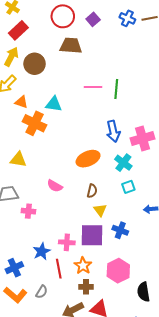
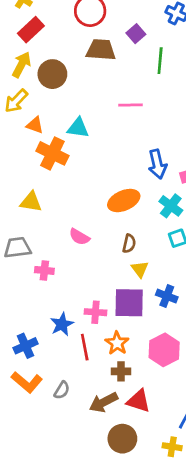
purple square: (93, 19) -> (136, 34), moved
green line: (116, 89) -> (160, 61), moved
gray semicircle: (42, 292) -> (62, 390), moved

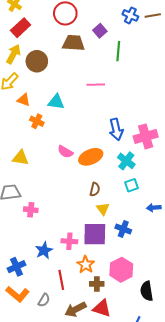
orange cross: (52, 153) -> (37, 121), size x0.6
pink semicircle: (79, 237) -> (65, 152), moved
red line: (85, 347) -> (61, 280), moved
brown cross: (121, 371) -> (97, 284), moved

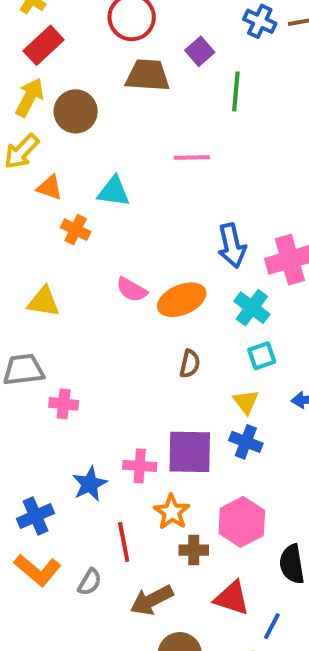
yellow triangle: (103, 209) -> (246, 402), moved
red triangle: (102, 308) -> (232, 598), moved

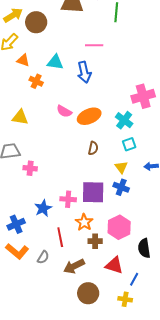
yellow arrow: (30, 97) -> (13, 15), turned 30
blue arrow: (232, 246) -> (84, 72), moved

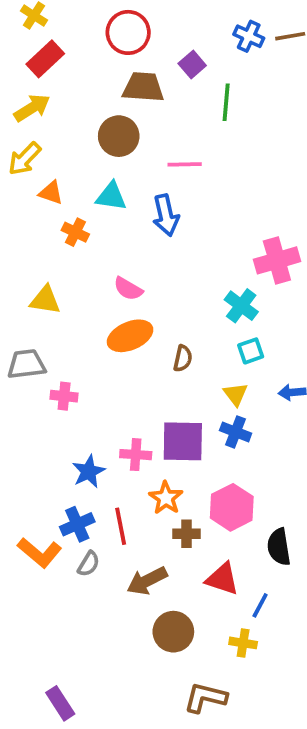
brown circle: (36, 22) -> (119, 136), moved
orange ellipse: (89, 116) -> (130, 336), moved
blue cross: (16, 224) -> (77, 524), moved

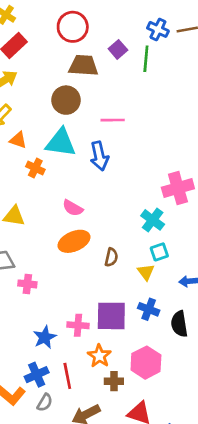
green line: (226, 102) -> (146, 59), moved
cyan triangle: (111, 196) -> (61, 143), size x1.4
yellow triangle: (236, 394) -> (146, 272), moved
black semicircle: (279, 547) -> (179, 324), moved

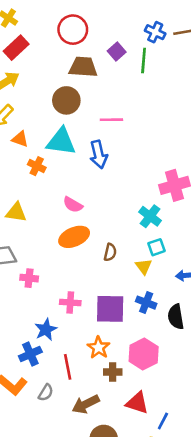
pink cross: (78, 325) -> (70, 303), moved
blue cross: (37, 375) -> (30, 354), moved

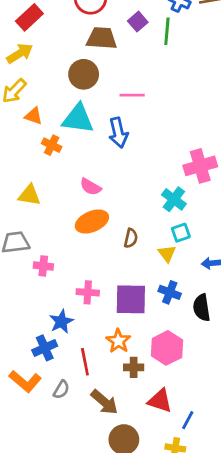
brown arrow: (86, 404) -> (104, 402), turned -112

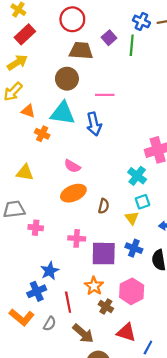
pink cross: (88, 292) -> (77, 238), moved
brown cross: (134, 367) -> (106, 306), turned 32

